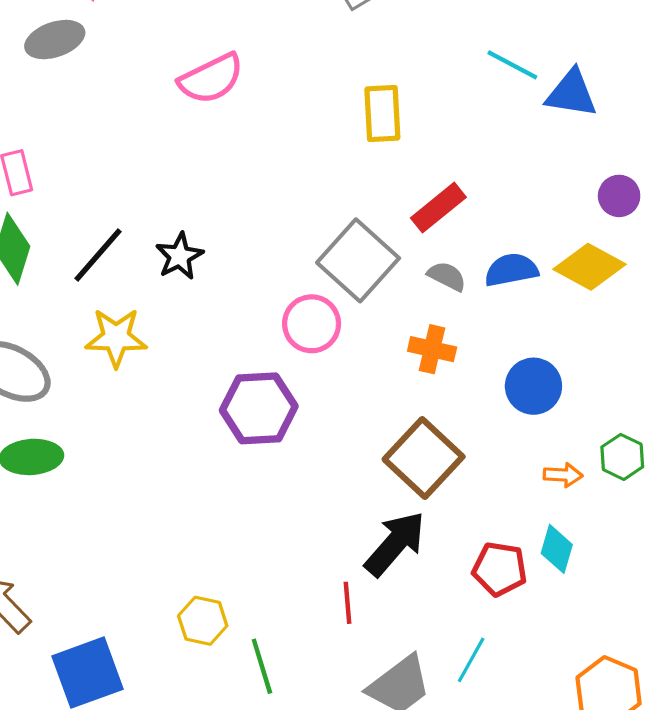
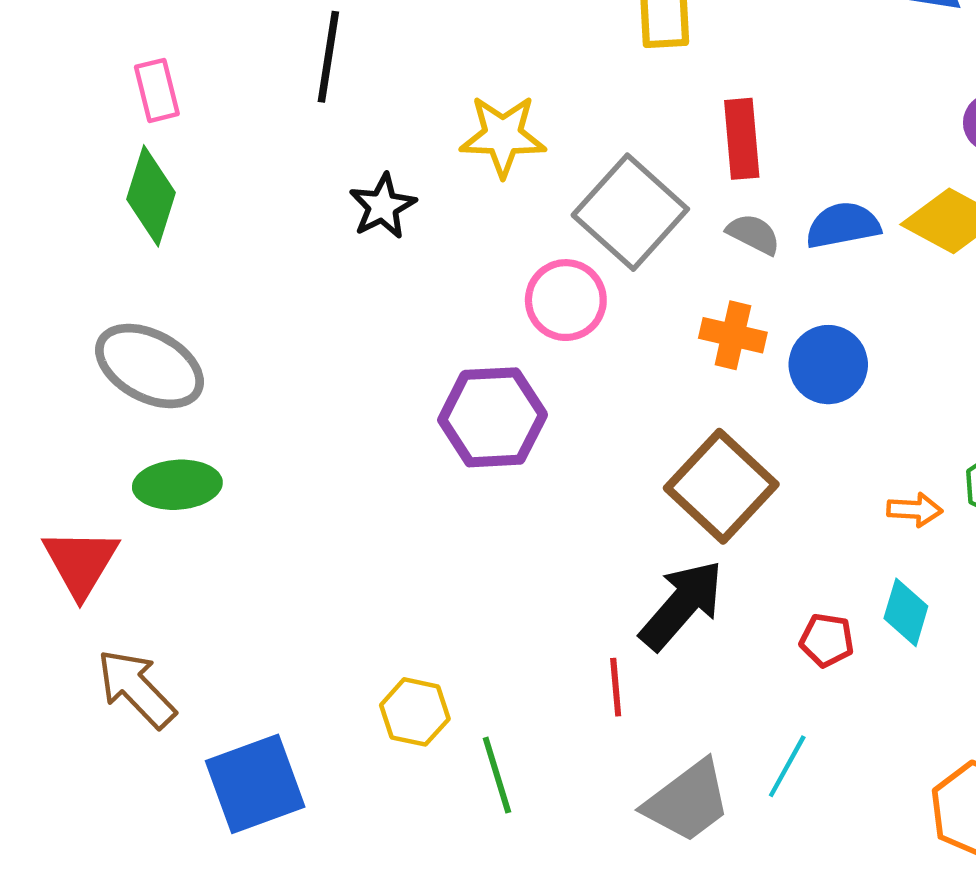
red rectangle: (438, 208) -> (742, 139), turned -56
black line: (98, 255) -> (328, 57), moved, turned -32
yellow star: (116, 338) -> (503, 136), moved
blue circle: (533, 386) -> (828, 365), moved
red pentagon: (500, 569) -> (827, 640), size x0.7

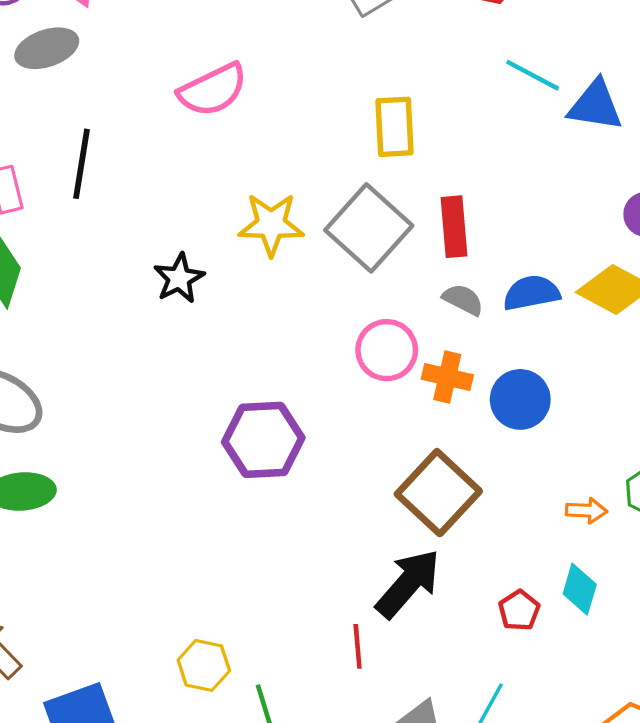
black line: (328, 57) -> (81, 164), moved
gray square: (630, 212) -> (369, 228), moved
pink circle: (566, 300) -> (387, 350), moved
red pentagon: (827, 640) -> (519, 610), turned 30

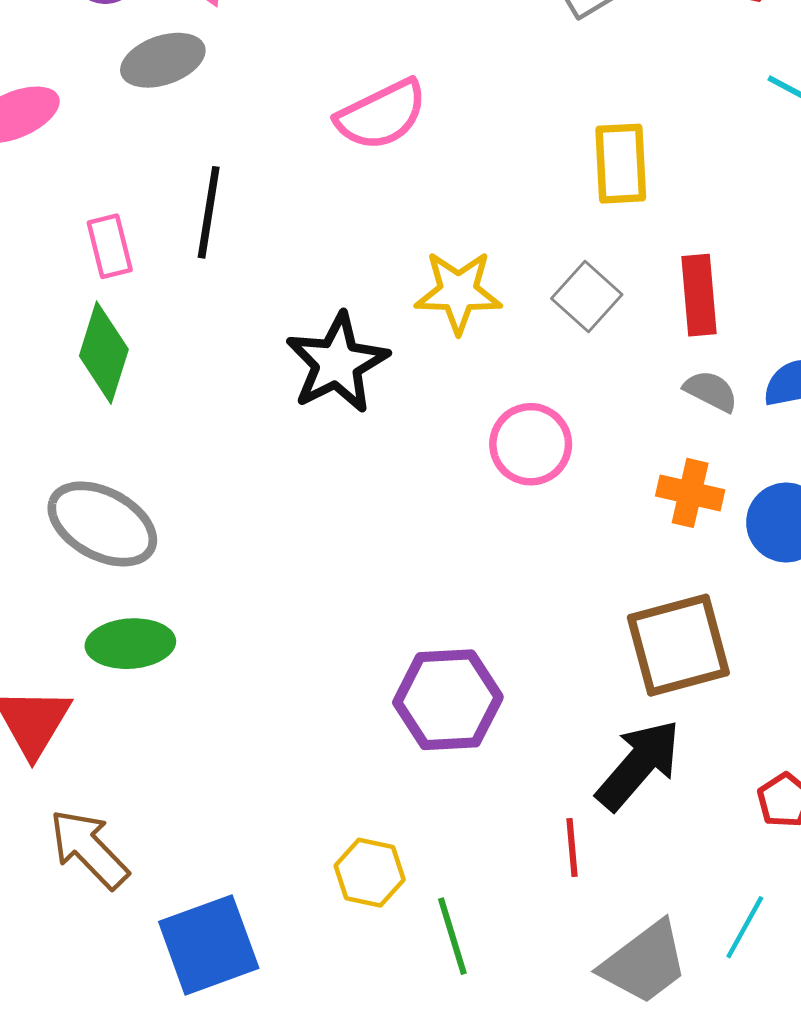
gray square: (369, 228) -> (587, 297), size x0.6
black star: (179, 278) -> (337, 363), size x1.5
pink circle: (387, 350) -> (531, 444), moved
purple hexagon: (263, 440) -> (448, 700), moved
brown square: (438, 493) -> (678, 645), turned 32

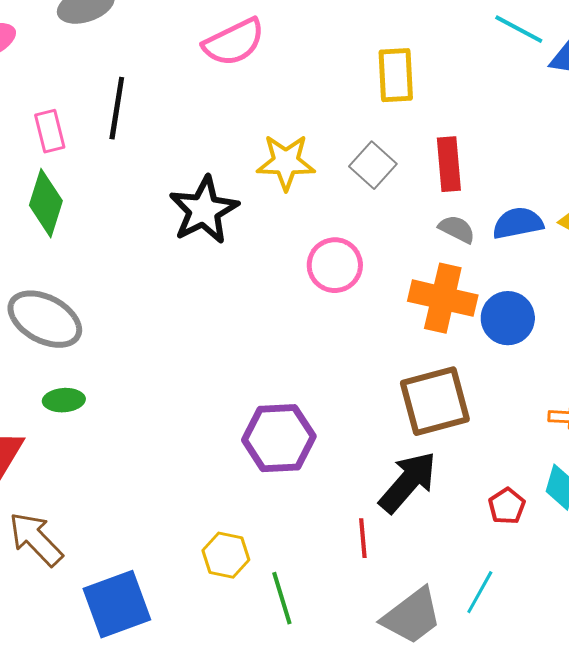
orange cross: (690, 493) -> (443, 298), size x1.5
green ellipse: (130, 644) -> (64, 400), size x0.7

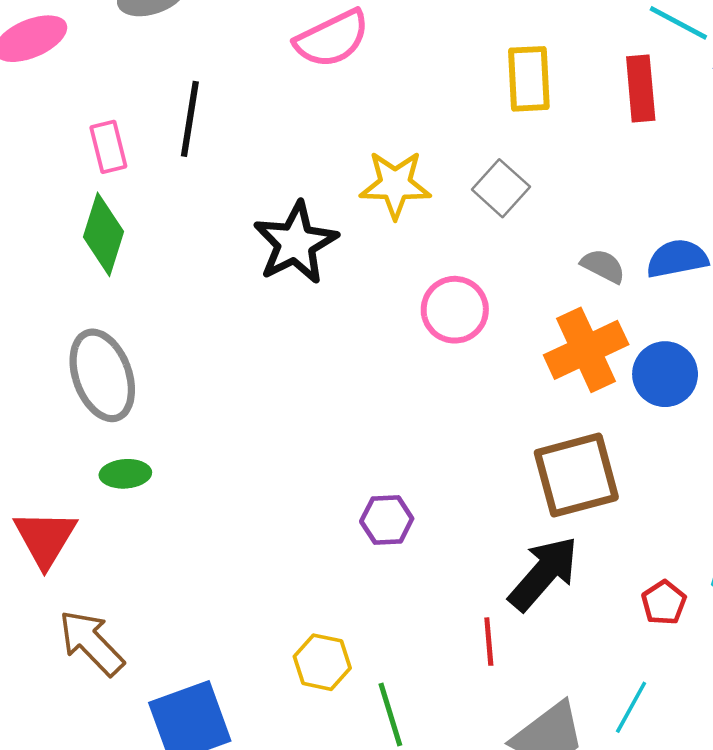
red rectangle: (449, 164) -> (641, 88), moved
orange cross: (443, 298) -> (586, 350), turned -38
gray ellipse: (45, 319) -> (102, 375), turned 42
purple hexagon: (279, 438) -> (387, 520), size x0.6

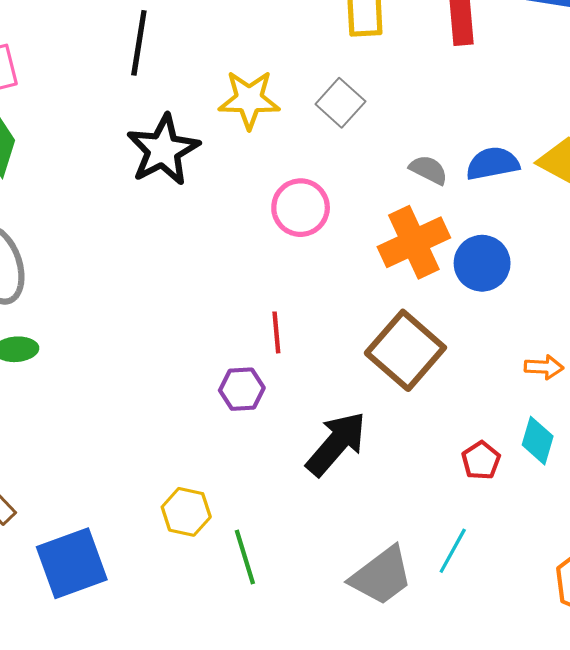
black line: (190, 119) -> (139, 43), moved
brown square: (576, 475) -> (405, 350), turned -34
black arrow: (543, 573) -> (336, 444), moved
red line: (489, 642) -> (276, 332), moved

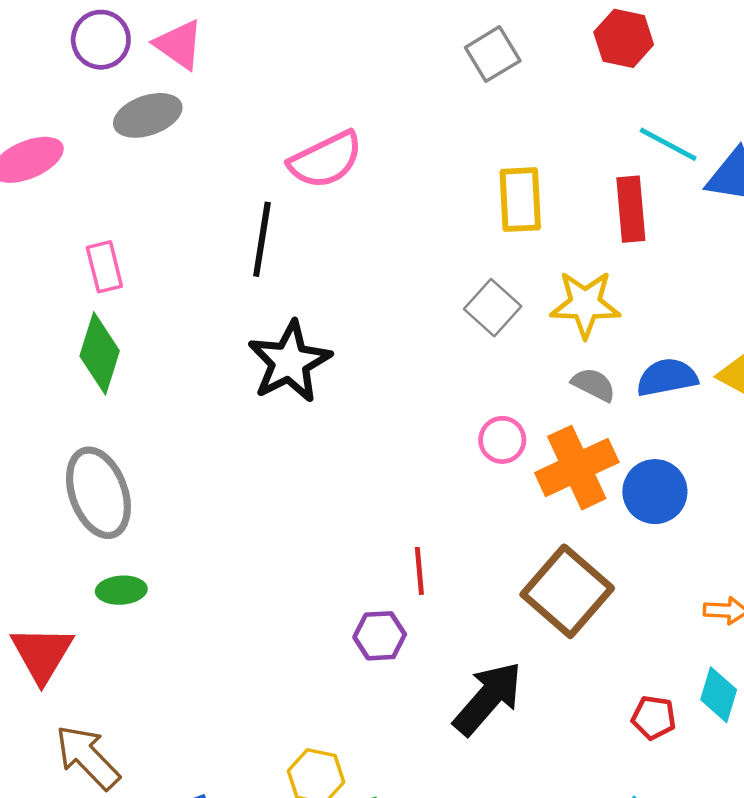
yellow star: (249, 100) -> (585, 304), moved
pink circle: (301, 208) -> (502, 440), moved, size x0.7
red pentagon: (481, 460) -> (654, 718), turned -30

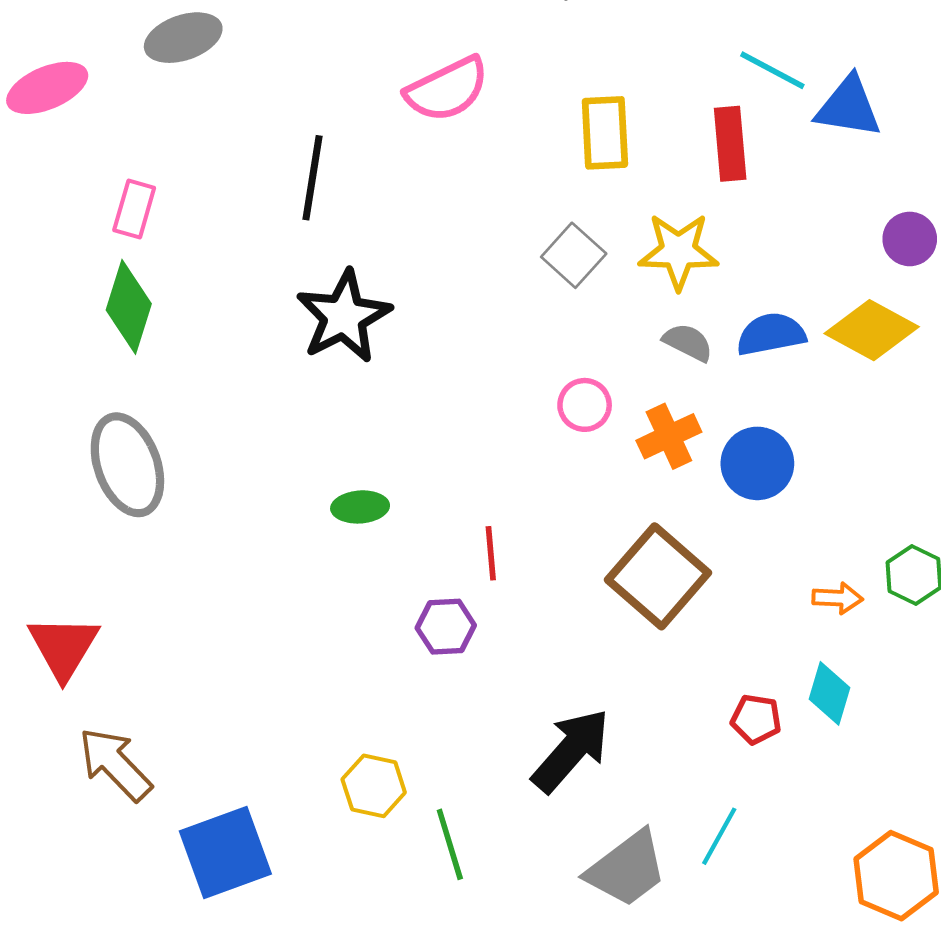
pink semicircle: (326, 160) -> (447, 89), moved
pink rectangle: (104, 267) -> (134, 209), turned 30
orange cross: (577, 468) -> (669, 436), size x0.7
green ellipse: (121, 590) -> (360, 507), moved
black arrow: (488, 698) -> (571, 751), moved

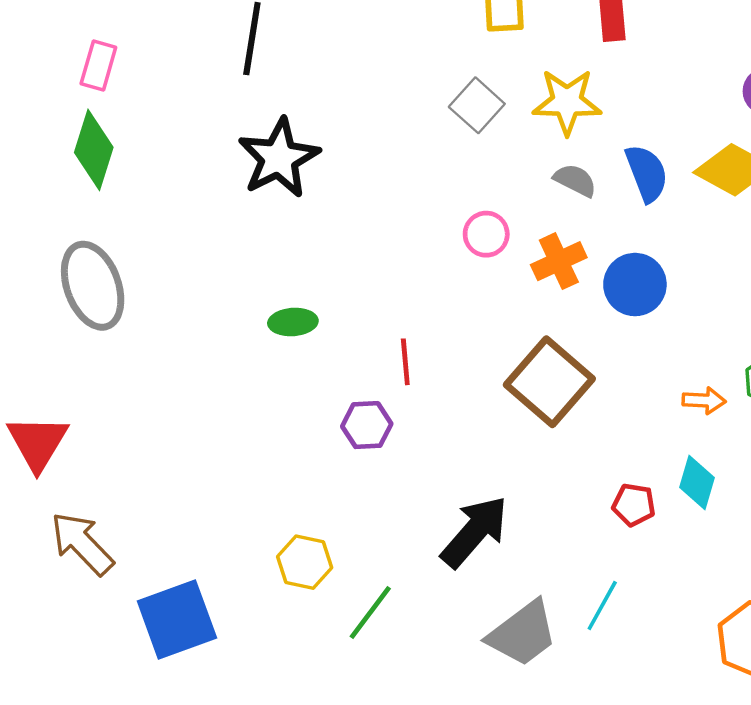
blue semicircle: (771, 334) -> (647, 173), turned 80
green line: (450, 844) -> (370, 613), turned 54

